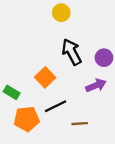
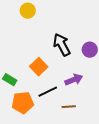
yellow circle: (61, 13) -> (28, 11), moved
purple arrow: (96, 85) -> (74, 80), moved

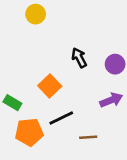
black arrow: (62, 45) -> (79, 58), size x0.7
purple arrow: (74, 80) -> (111, 100), moved

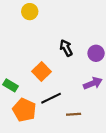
orange pentagon: (29, 132) -> (24, 110), turned 30

